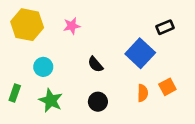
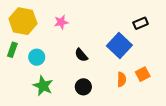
green rectangle: (15, 93) -> (12, 50), moved

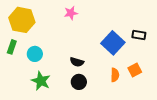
pink star: (61, 22) -> (71, 13), moved
black rectangle: (141, 23) -> (139, 35), moved, turned 32
black semicircle: (81, 55) -> (77, 62), moved, turned -32

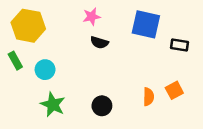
blue square: (113, 43) -> (146, 24), moved, turned -30
green rectangle: (12, 47) -> (15, 61), turned -48
black semicircle: (77, 62) -> (99, 42), moved

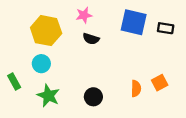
yellow hexagon: (28, 26) -> (46, 31), moved
black rectangle: (179, 45) -> (166, 28), moved
green rectangle: (15, 61) -> (14, 81), moved

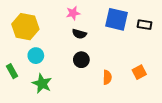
yellow hexagon: (46, 31) -> (25, 27), moved
orange semicircle: (136, 89) -> (107, 77), moved
black circle: (93, 97) -> (81, 60), moved

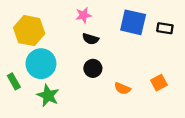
cyan circle: (36, 56) -> (41, 64), size x1.6
orange semicircle: (107, 77) -> (122, 88), turned 112

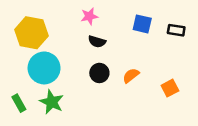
blue square: (133, 22) -> (142, 24), size x0.7
green rectangle: (14, 81) -> (19, 103), moved
orange semicircle: (122, 88) -> (131, 76), moved, turned 119

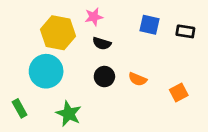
yellow hexagon: (31, 33) -> (58, 33), moved
orange semicircle: (131, 76) -> (138, 79), turned -120
green star: (52, 102) -> (69, 114), moved

